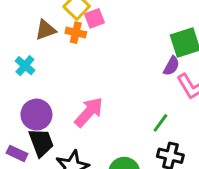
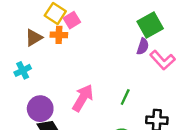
cyan cross: (25, 66) -> (23, 70), turned 35
green line: (160, 123) -> (125, 97), moved

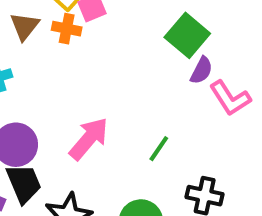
green square: (150, 25) -> (187, 35), moved, turned -30
brown triangle: (34, 38) -> (24, 26), turned -30

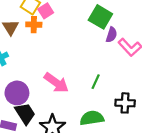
pink arrow: (89, 139) -> (56, 83), turned 95

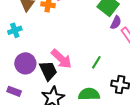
black trapezoid: (25, 113) -> (48, 71), moved

